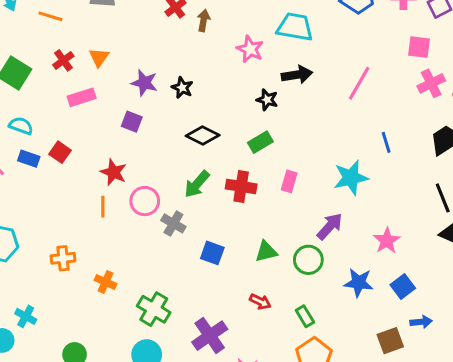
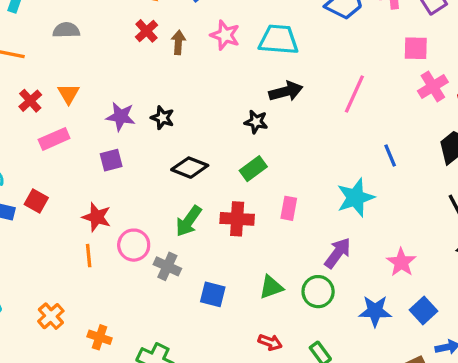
pink star: (250, 49) -> (225, 35), moved
purple square: (132, 122) -> (111, 160), turned -30
orange cross: (63, 258) -> (51, 316), turned -30

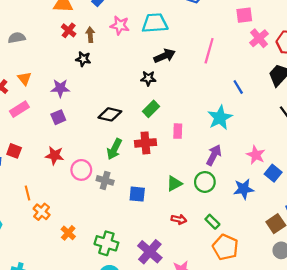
black star: (162, 118) -> (83, 59), moved
orange line: (89, 256) -> (27, 193), moved
blue square: (424, 311) -> (273, 173), moved
orange cross: (51, 316) -> (42, 212), moved
orange cross: (100, 337) -> (68, 233), turned 32

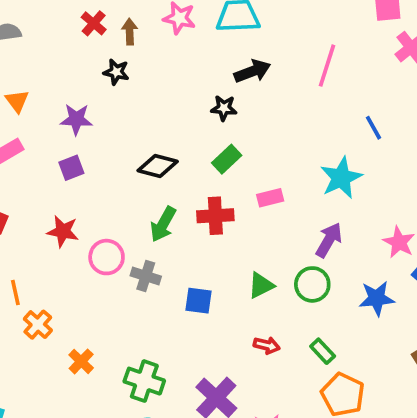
pink rectangle: (178, 131) -> (270, 198), turned 72

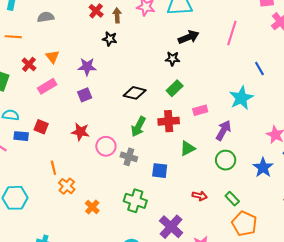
purple arrow: (329, 240) -> (223, 130), moved
green triangle: (261, 285) -> (188, 148), moved
blue star: (377, 298) -> (263, 167), turned -30
green cross: (144, 381) -> (135, 201), moved

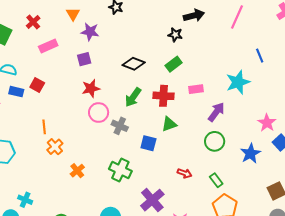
orange triangle: (52, 57) -> (73, 14), moved
red star: (80, 132) -> (91, 88), moved, turned -30
green triangle: (188, 148) -> (169, 124), moved

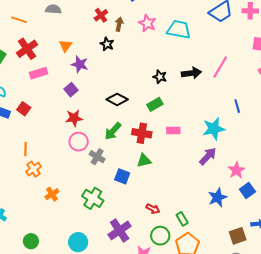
black arrow: (194, 16) -> (191, 73), moved
red cross: (33, 22) -> (27, 49), size x1.5
purple square: (84, 59) -> (71, 90), turned -32
purple arrow: (216, 112) -> (208, 156), moved
green circle: (215, 141) -> (160, 236), moved

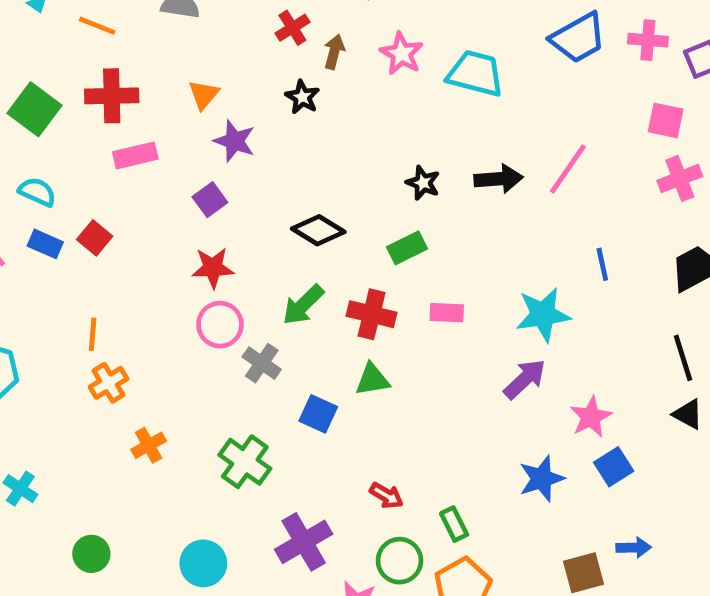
red cross: (27, 49) -> (112, 96), turned 30

